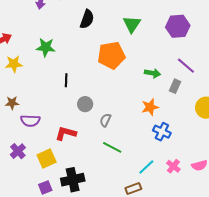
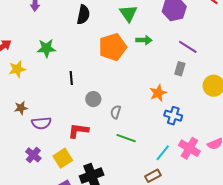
green arrow: (153, 73) -> (144, 40), moved
pink cross: (173, 166) -> (189, 148), size x1.5

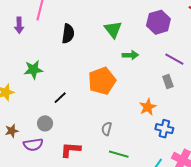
orange pentagon: (113, 47) -> (102, 81), moved
gray rectangle: (180, 69) -> (168, 81), turned -32
black line: (71, 78) -> (60, 98), turned 56
gray circle: (93, 99) -> (45, 123), moved

